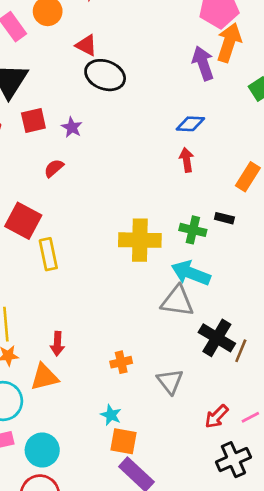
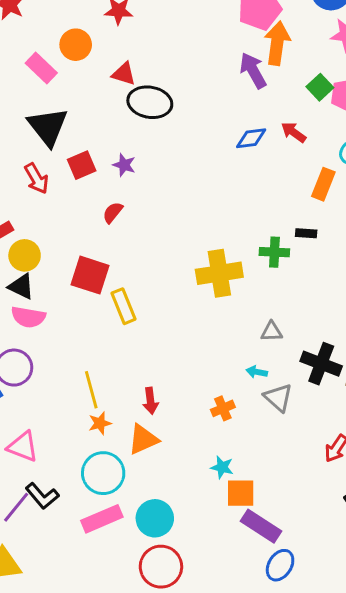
red arrow: (187, 160) -> (294, 132), moved, turned -35
cyan arrow: (191, 273) -> (257, 372), moved, size x0.5
gray triangle: (177, 301) -> (271, 332), size x0.6
gray triangle: (170, 381) -> (278, 398), moved

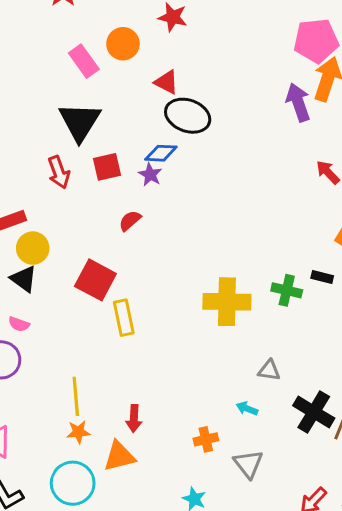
blue diamond: (251, 138) -> (161, 153), moved
pink semicircle: (28, 317) -> (19, 324), moved, size x0.6
gray triangle: (278, 398) -> (248, 464), moved

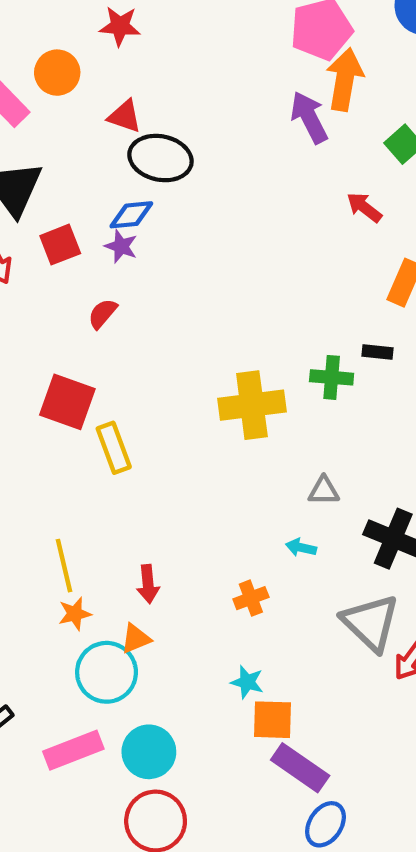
orange triangle: (119, 456) -> (136, 639), size x0.7
gray triangle: (248, 464) -> (371, 623), moved, size x1.4
cyan circle: (73, 483) -> (107, 672), moved

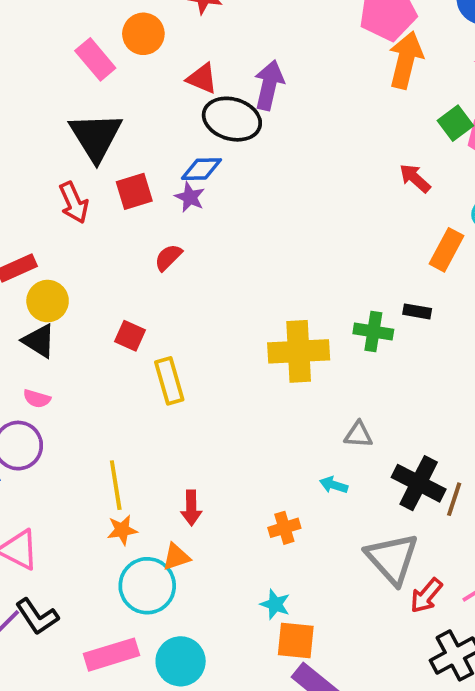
purple arrow: (309, 117) -> (269, 85), moved, turned 36
red square: (67, 402) -> (130, 336), size x0.6

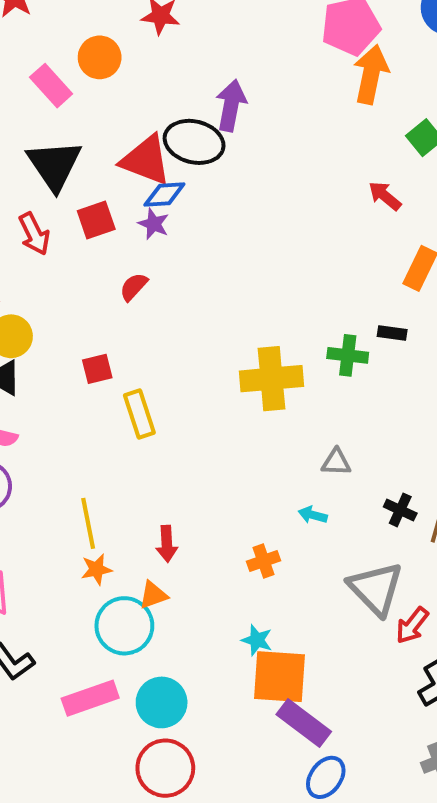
red triangle: (202, 78) -> (146, 160), moved, size x1.6
red square: (130, 336) -> (97, 369), turned -36
black cross: (419, 483) -> (400, 510), size x0.6
orange square: (296, 640) -> (279, 677), size x1.4

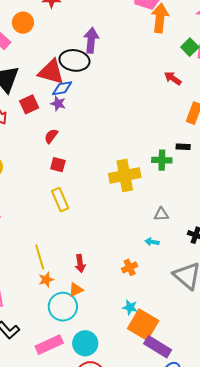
red square: (97, 369) -> (58, 165), moved, turned 35
orange square: (279, 677) -> (143, 325), turned 32

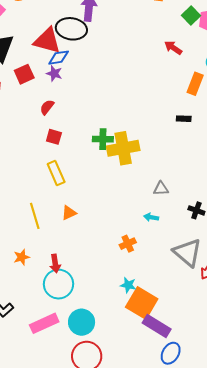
green cross: (162, 160) -> (103, 139), moved
yellow line: (40, 257) -> (35, 216), moved
red arrow: (80, 263) -> (55, 263), moved
orange star: (46, 280) -> (22, 257), moved
orange triangle: (76, 290) -> (69, 213), moved

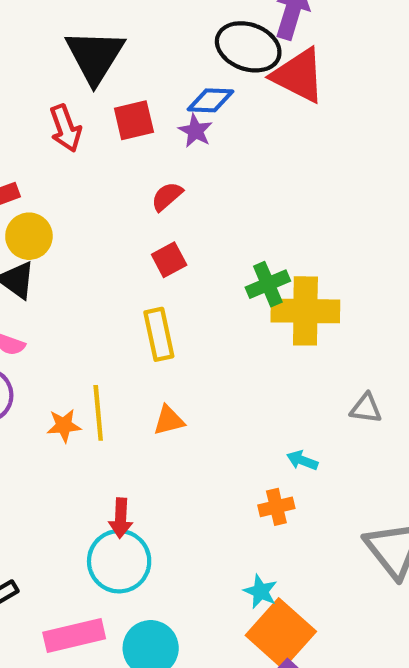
red triangle: (47, 41) -> (299, 75), moved
red square: (54, 137) -> (169, 260), turned 35
green cross: (103, 139) -> (268, 284), turned -36
cyan arrow: (151, 217) -> (302, 460), moved
orange star: (22, 257) -> (64, 426), moved

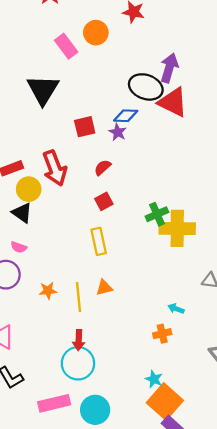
black triangle: (95, 56) -> (43, 90), moved
red arrow: (65, 128) -> (55, 168), moved, size x1.4
yellow line: (98, 413) -> (79, 297), moved

